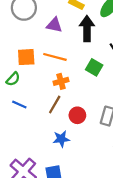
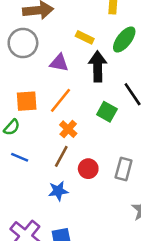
orange line: (55, 57) -> (61, 100), turned -65
orange cross: (61, 81) -> (68, 129), turned -32
blue star: (61, 139) -> (58, 191), moved

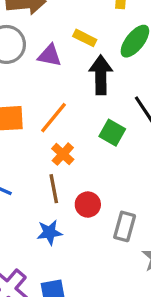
purple triangle: (59, 63) -> (50, 55), moved
brown line: (61, 156) -> (54, 189), turned -40
gray rectangle: (124, 169) -> (125, 226), moved

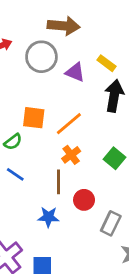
green square: (112, 133) -> (115, 158), moved

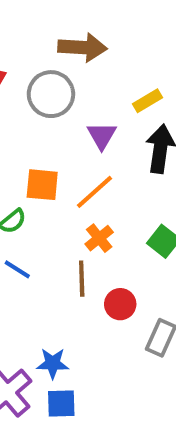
yellow rectangle: (107, 63) -> (148, 101), turned -66
purple triangle: (75, 72) -> (102, 136), moved, turned 40
blue star: (48, 217) -> (53, 363), moved

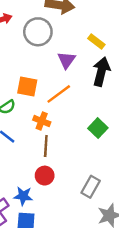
yellow rectangle: (148, 101) -> (96, 42), turned 63
orange cross: (99, 238) -> (42, 121), moved, turned -35
red circle: (120, 304) -> (45, 176), moved

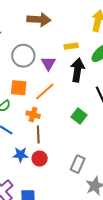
gray circle: (38, 32) -> (23, 56), moved
yellow rectangle: (96, 42) -> (71, 46), turned -40
blue star: (23, 196) -> (20, 155), moved

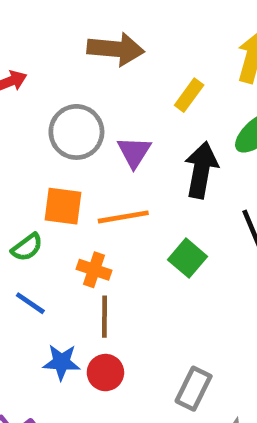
yellow rectangle: (71, 46) -> (189, 95), moved, turned -48
orange line: (45, 91) -> (123, 217), turned 30
green square: (79, 116) -> (187, 258), moved

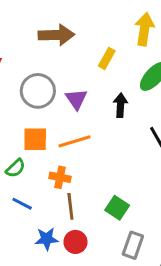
black arrow: (201, 170) -> (120, 105), size x0.7
green square: (187, 258) -> (117, 208), moved

